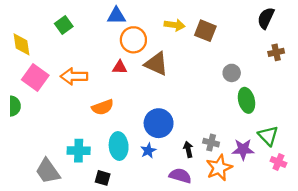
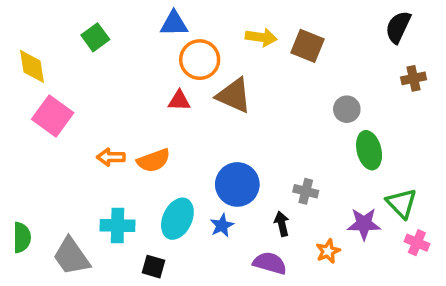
orange arrow: (74, 76) -> (111, 157), moved, size x0.7
green semicircle: (15, 106) -> (22, 237), moved
gray cross: (211, 143) -> (306, 191), moved
cyan ellipse: (119, 146) -> (177, 219), turned 30
orange star: (219, 168) -> (328, 251), size x0.6

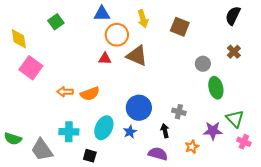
yellow arrow: (261, 37) -> (143, 19), moved, turned 66
brown cross: (414, 78) -> (234, 52), moved, turned -32
green semicircle: (22, 237) -> (13, 139), turned 108

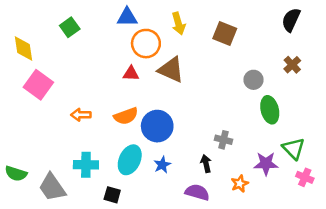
orange semicircle: (90, 94) -> (126, 116), moved
blue circle: (139, 108) -> (157, 126), moved

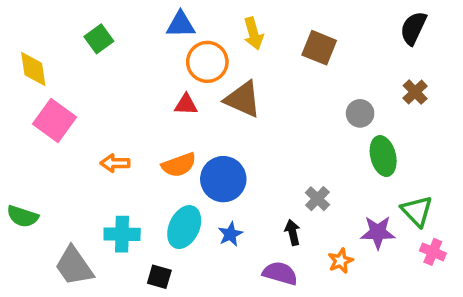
gray cross: (223, 140) -> (317, 199), turned 30
green semicircle: (16, 174) -> (23, 216), moved

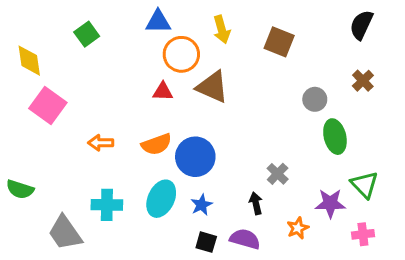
pink cross: (433, 252) -> (363, 234), moved, turned -30
black square: (159, 277) -> (206, 242), moved

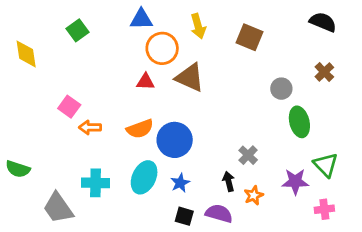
black semicircle: (361, 25) -> (323, 22), turned 88
pink square: (48, 106) -> (69, 107), moved, size x0.7
orange star: (298, 228) -> (254, 195), moved

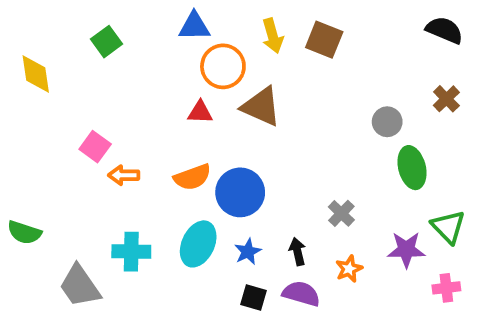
brown square: (249, 37) -> (324, 40), moved
black arrow: (229, 182) -> (297, 252), moved

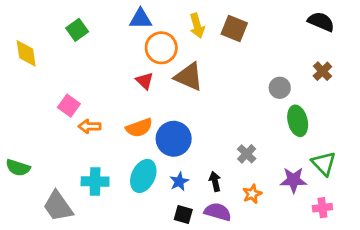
red triangle: (200, 112) -> (145, 81), turned 42

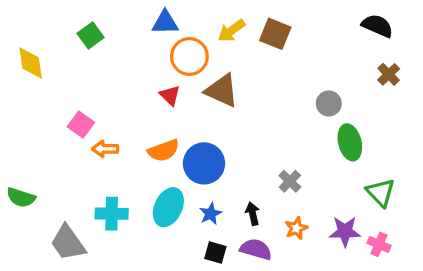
yellow arrow: (197, 26) -> (232, 31), turned 70
brown cross: (322, 71) -> (389, 74), moved
purple star: (293, 180) -> (345, 231), moved
pink cross: (322, 208) -> (379, 244), turned 30

